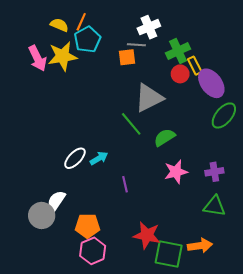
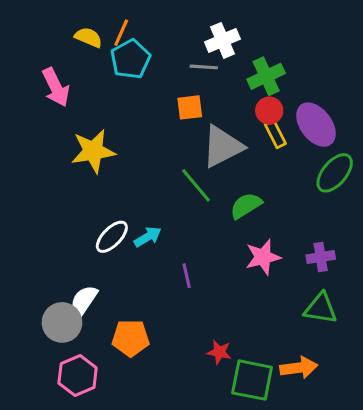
yellow star: (62, 56) -> (93, 151), moved
orange square: (127, 57) -> (190, 107), moved
yellow rectangle: (195, 66) -> (275, 134), moved
red star: (147, 235) -> (219, 352), size x0.6
pink hexagon: (93, 251) -> (78, 375), moved

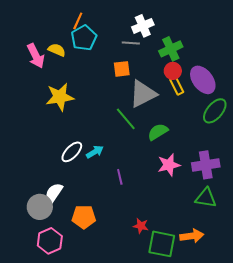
yellow semicircle: (88, 37) -> (57, 50), moved
purple cross: (321, 257) -> (206, 165), size x1.5

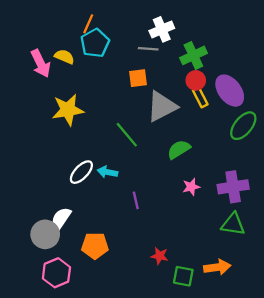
green line: (126, 119) -> (127, 135), moved
cyan arrow: (95, 152) -> (107, 172), turned -138
pink star: (169, 165) -> (191, 187), size x0.7
green square: (162, 244) -> (183, 276), size x0.7

